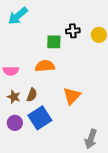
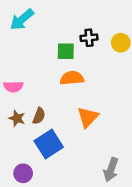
orange semicircle: (45, 66) -> (72, 78), moved
purple circle: (15, 123) -> (23, 173), moved

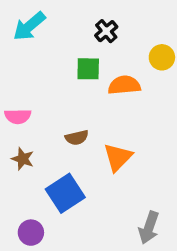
black cross: (89, 38) -> (106, 31), moved, turned -35
orange semicircle: (72, 78) -> (124, 85), moved
brown semicircle: (39, 116) -> (77, 138), moved, turned 56

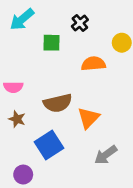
green square: (88, 69) -> (52, 43), moved
brown semicircle: (77, 138) -> (58, 103), size x1.6
gray arrow: (149, 228) -> (106, 155), moved, turned 35

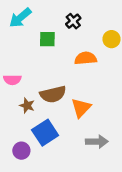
brown star: (17, 119) -> (27, 106), moved
gray arrow: (106, 155) -> (97, 142), turned -145
purple circle: (23, 175) -> (21, 151), moved

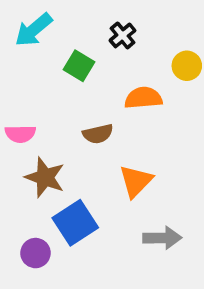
green square: (47, 39) -> (79, 66), turned 30
brown semicircle: (53, 94) -> (98, 134), moved, size x0.7
brown star: (27, 106) -> (45, 177), size x1.5

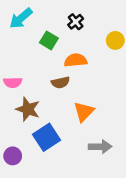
orange semicircle: (143, 98) -> (76, 60), moved
purple circle: (35, 253) -> (13, 156), moved

